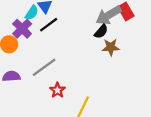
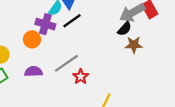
purple cross: (22, 29) -> (45, 24), turned -30
red star: (57, 90) -> (81, 77), moved

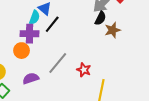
red star: (81, 77) -> (84, 70), moved

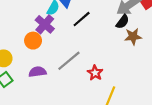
black line: (52, 24) -> (82, 19), moved
purple cross: (30, 34) -> (45, 24), turned 30

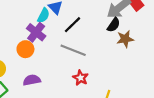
gray line: (69, 61) -> (73, 50), moved, turned 65
red star: (95, 73) -> (81, 78), moved

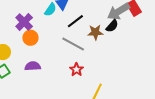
purple cross: (36, 32) -> (24, 22), moved
brown star: (125, 39) -> (95, 32), moved

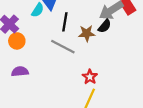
black line: (75, 21) -> (65, 22), turned -42
red star: (77, 70) -> (90, 77), moved

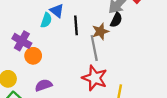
gray line: (63, 47) -> (94, 48), moved, turned 65
red star: (90, 77) -> (95, 78), moved, size x1.6

